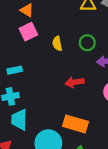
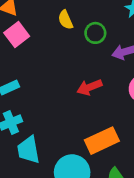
yellow semicircle: (57, 44) -> (66, 20), moved
orange rectangle: (75, 124) -> (102, 141), turned -30

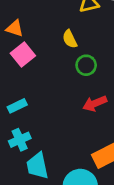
green circle: (95, 33) -> (86, 65), moved

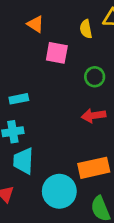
yellow semicircle: (70, 39) -> (86, 29), moved
pink square: (23, 54) -> (57, 53), moved, turned 35

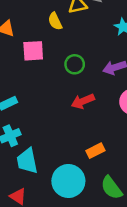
orange rectangle: (94, 168) -> (95, 151), size x0.6

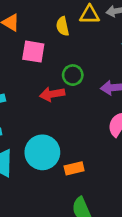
red arrow: (83, 101) -> (52, 94), moved
cyan circle: (68, 181) -> (42, 152), moved

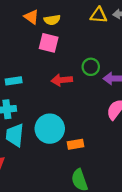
yellow semicircle: (63, 26) -> (52, 20), moved, turned -91
green circle: (73, 75) -> (91, 67), moved

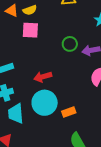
red arrow: (62, 80) -> (43, 77), moved

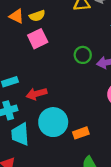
pink square: (30, 30) -> (38, 39), turned -30
red arrow: (43, 77) -> (37, 94), moved

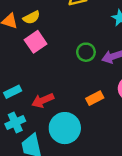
orange rectangle: (81, 133) -> (95, 98), moved

